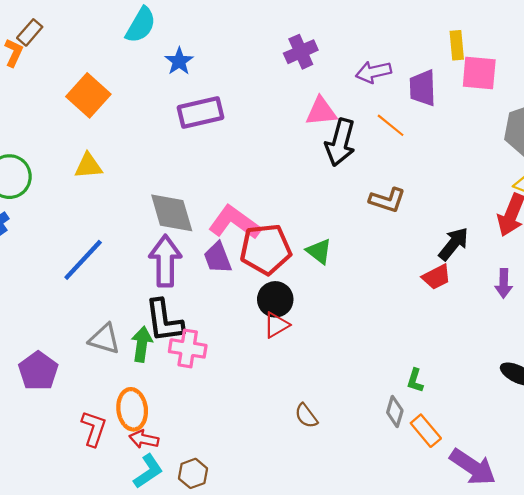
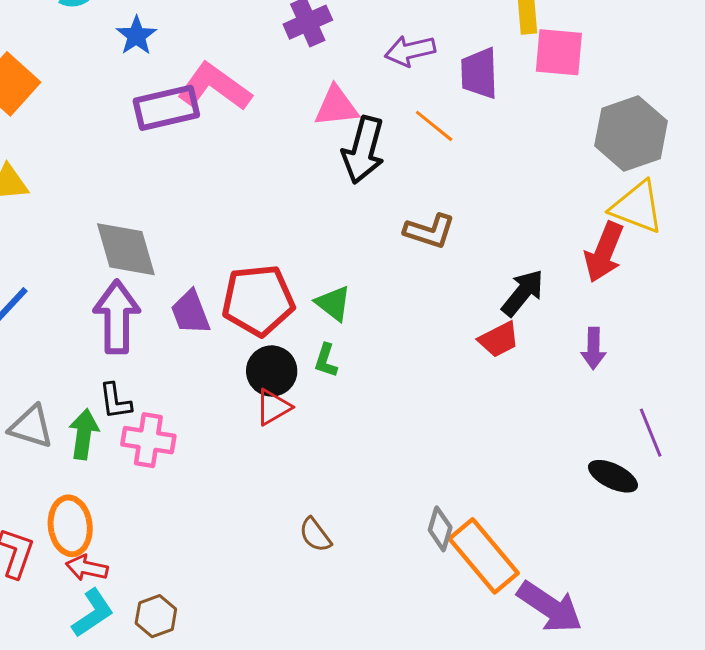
pink L-shape: (235, 222) -> (215, 87), moved
black L-shape: (164, 321) -> (115, 401), size x0.6
green L-shape: (415, 381) -> (326, 360), moved
orange rectangle: (426, 431) -> (484, 556), size x1.6

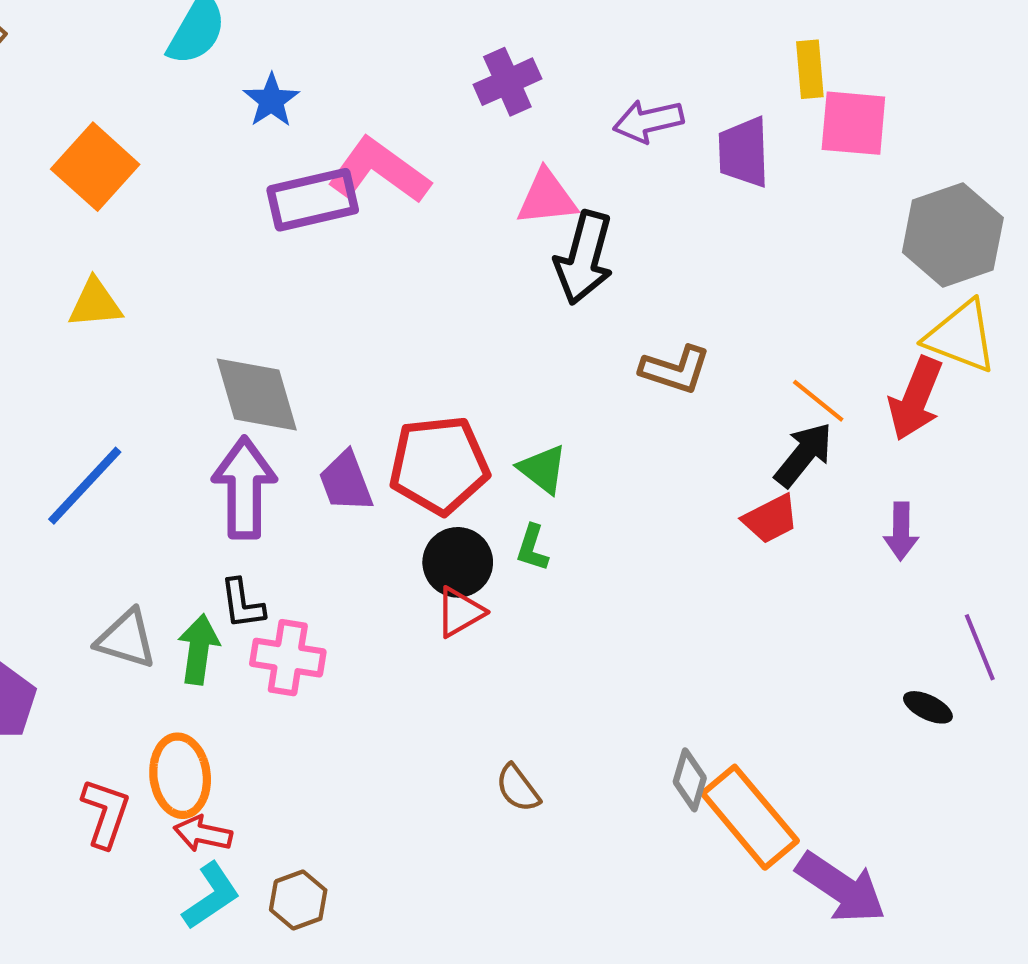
orange line: (434, 126) -> (818, 401), moved
black ellipse: (613, 476) -> (928, 707), size x0.7

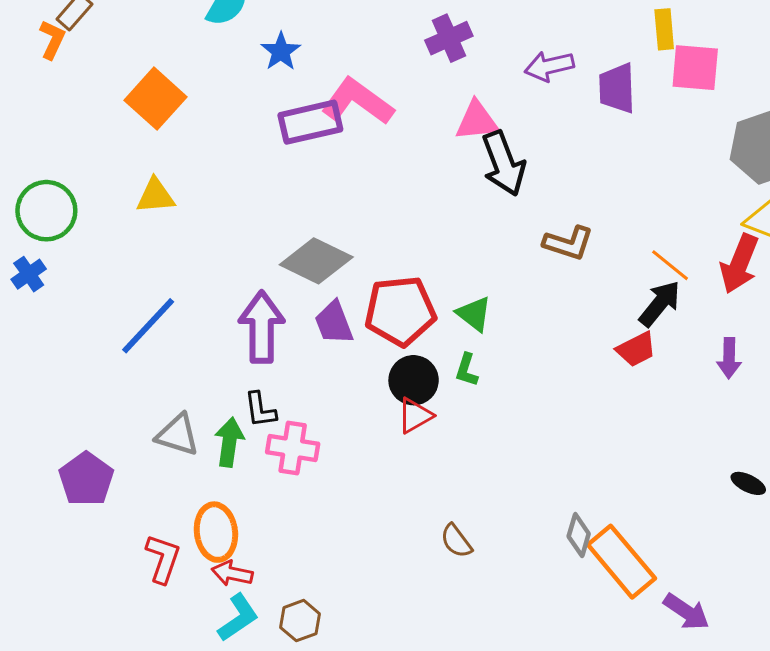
black arrow: (584, 258) -> (503, 163), turned -36
gray diamond: (257, 395) -> (316, 261), moved, turned -48
purple arrow: (841, 888) -> (686, 612), size x0.7

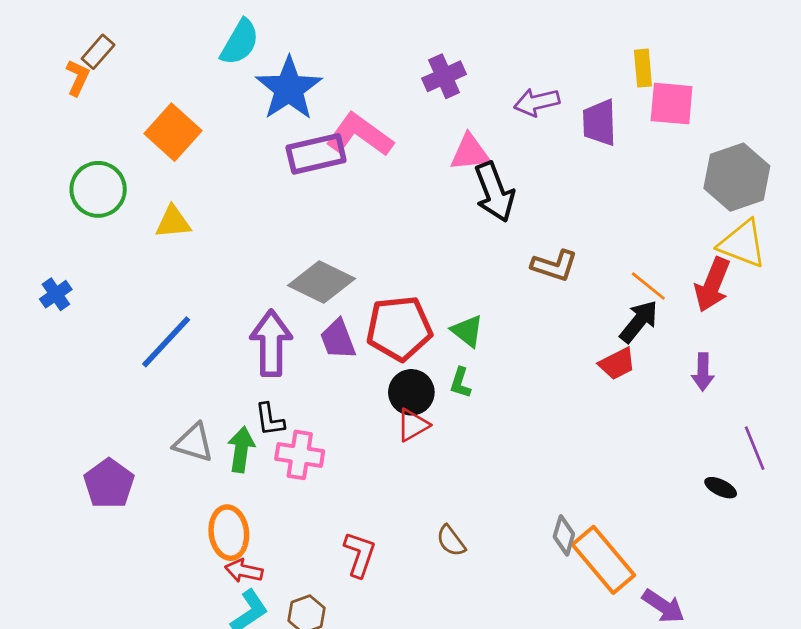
blue star: (281, 51) -> (289, 89), size x1.8
green circle: (46, 211) -> (98, 189), moved
red L-shape: (163, 559) -> (360, 554), moved

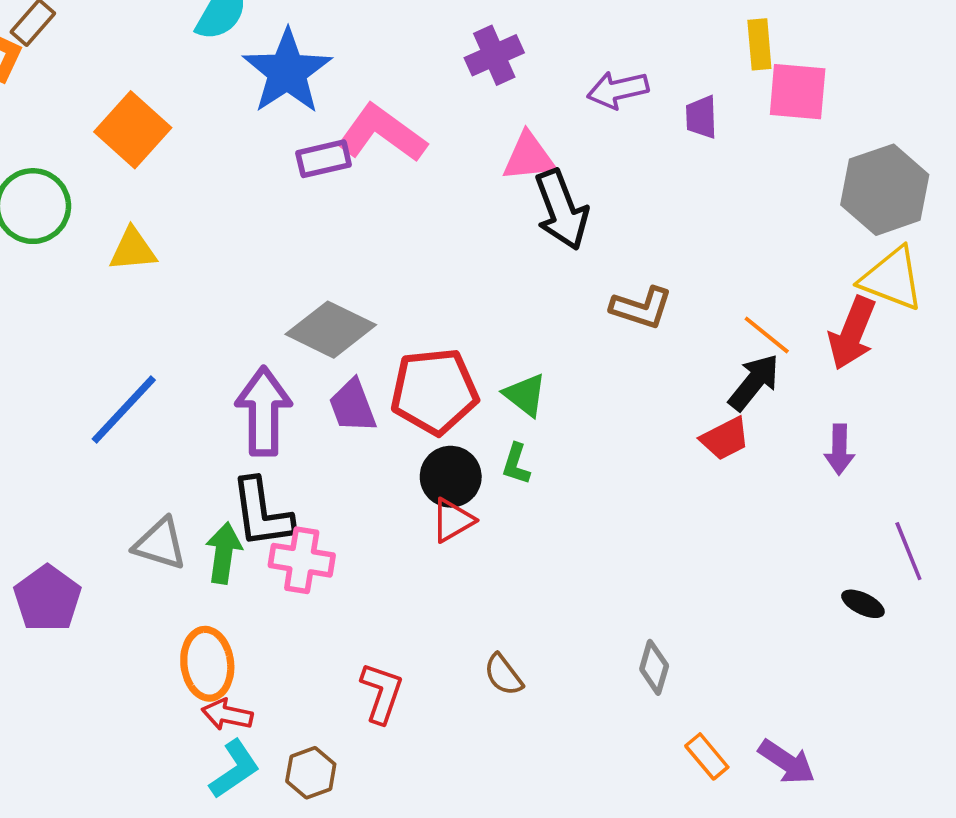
purple trapezoid: (599, 123) -> (701, 117), size x0.7
purple rectangle: (316, 154) -> (324, 159), size x0.7
black L-shape: (270, 420) -> (262, 513), size x1.6
orange rectangle: (603, 560) -> (707, 756), moved, size x0.5

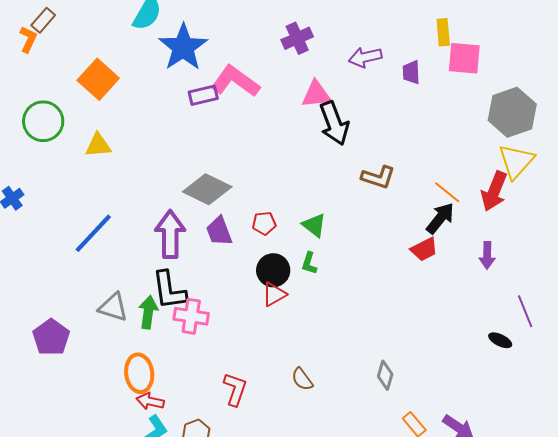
yellow triangle: (892, 279) -> (516, 161), turned 51
red pentagon: (434, 391) -> (264, 223), size x0.5

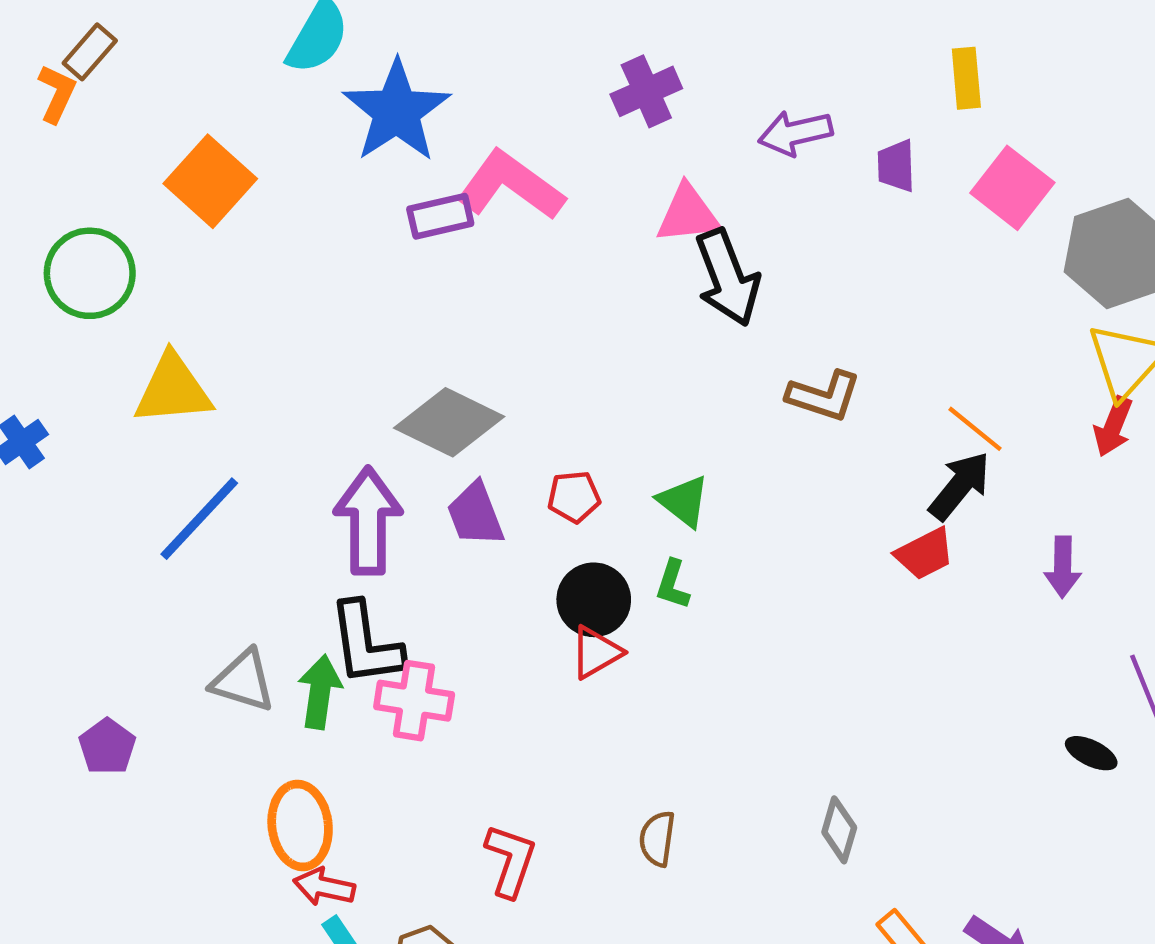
pink square: (464, 58) -> (1012, 188), moved, turned 33
yellow triangle: (98, 145) -> (173, 389), moved, size x1.4
red arrow: (494, 191) -> (1113, 427), moved, size x0.7
purple pentagon: (51, 337) -> (107, 747), size x0.7
brown semicircle: (302, 379) -> (657, 839), turned 45

